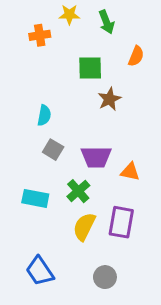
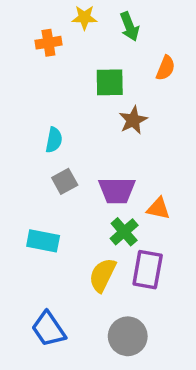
gray square: (53, 150) -> (65, 181), turned 30
green cross: (78, 191) -> (124, 232), moved
gray circle: (105, 277) -> (128, 336), size x1.4

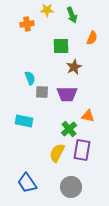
cyan semicircle: (54, 140) -> (30, 78), turned -32
gray square: (65, 181) -> (42, 92), moved, turned 32
purple trapezoid: (117, 190) -> (67, 94), moved
cyan rectangle: (43, 241) -> (24, 121), moved

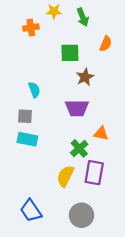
gray square: (42, 92) -> (25, 116), moved

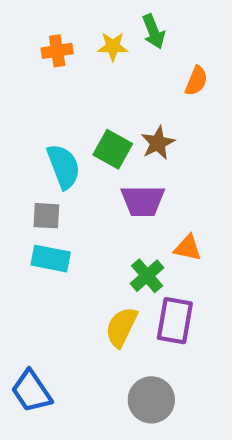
yellow star: (54, 11) -> (113, 47), moved
green square: (70, 53) -> (113, 149), moved, turned 30
cyan semicircle: (34, 90) -> (64, 166), size x1.5
blue trapezoid: (31, 211) -> (31, 391), moved

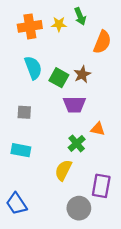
orange cross: (57, 51) -> (30, 26), size x1.5
orange semicircle: (196, 81) -> (102, 42), size x1.5
cyan semicircle: (64, 166) -> (33, 68), moved
cyan rectangle: (51, 259) -> (21, 150), moved
purple rectangle: (175, 321) -> (101, 186), moved

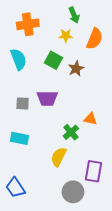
yellow star: (59, 24) -> (66, 36), moved
cyan semicircle: (33, 68) -> (18, 59), moved
green square: (59, 78) -> (53, 60), moved
purple trapezoid: (74, 104) -> (47, 98), moved

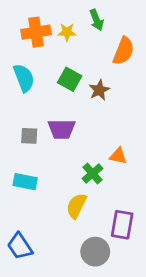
yellow star: (66, 36) -> (67, 32), moved

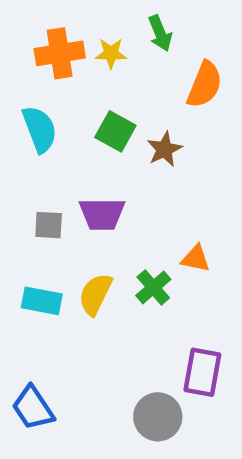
yellow semicircle: (76, 206) -> (95, 294), moved

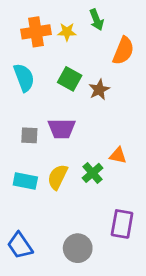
gray circle: (158, 417) -> (78, 248), moved

